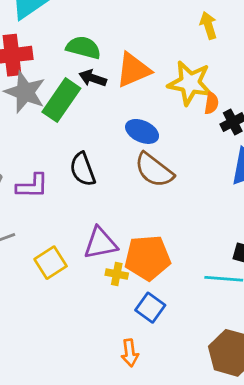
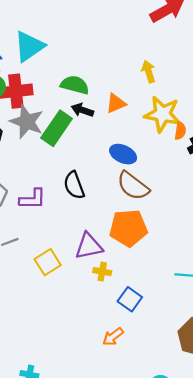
yellow arrow: (208, 25) -> (149, 72), moved
orange triangle: (133, 70) -> (116, 103), size x0.7
orange pentagon: (148, 258) -> (128, 228), moved
orange arrow: (130, 353) -> (113, 337), turned 60

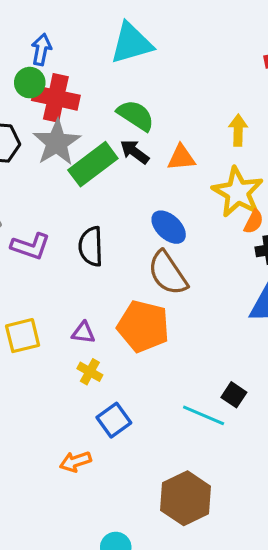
cyan triangle: (29, 46) -> (131, 43), moved
purple triangle: (89, 246) -> (83, 333), size x0.6

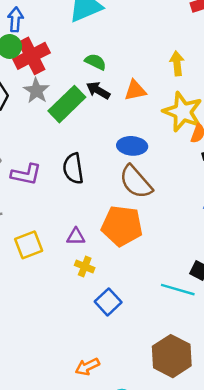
red cross: (56, 98) -> (31, 56), turned -32
green semicircle: (136, 115) -> (95, 62), size x0.7
gray star: (57, 142) -> (36, 91), size x0.7
blue ellipse: (169, 227) -> (132, 146), turned -32
orange arrow: (75, 462) -> (87, 367), moved

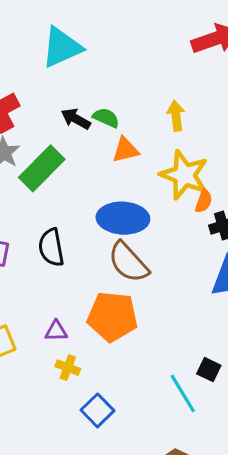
green semicircle: (95, 62) -> (106, 118), moved
black arrow: (98, 90) -> (76, 119), moved
blue ellipse: (132, 146) -> (123, 218), size x1.4
cyan line: (178, 290) -> (183, 393), turned 44

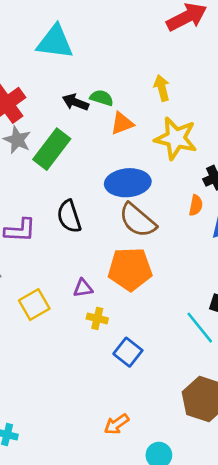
cyan triangle: (62, 47) -> (55, 42), turned 39
orange semicircle: (204, 201) -> (196, 205), moved

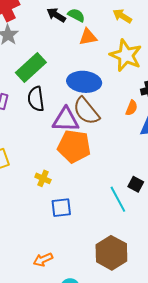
yellow arrow: (162, 88) -> (122, 16), turned -54
green rectangle: (52, 149) -> (31, 67), moved
purple triangle: (83, 288) -> (66, 120), moved, size x1.8
blue square: (128, 352) -> (61, 208), turned 35

